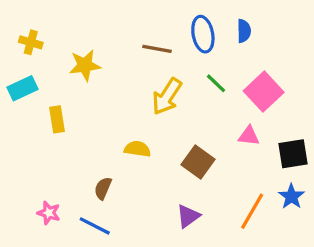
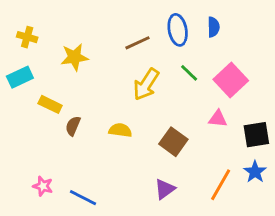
brown line: (157, 49) -> (138, 43), turned -35
yellow rectangle: (57, 119) -> (50, 104), turned -55
brown semicircle: (103, 188) -> (73, 126), moved

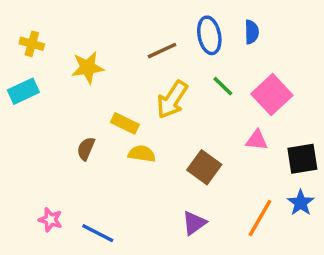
yellow rectangle: (50, 104) -> (125, 123), moved

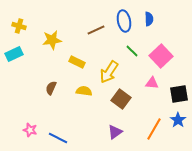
yellow arrow: (172, 100) -> (109, 72), moved
yellow rectangle: (125, 123) -> (77, 62), moved

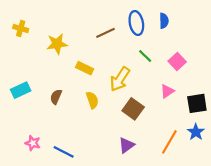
cyan rectangle: (14, 54) -> (21, 90), moved
pink square: (161, 56) -> (177, 62), size x0.7
pink triangle: (152, 83) -> (167, 91), turned -40
yellow semicircle: (84, 91) -> (92, 100), turned 63

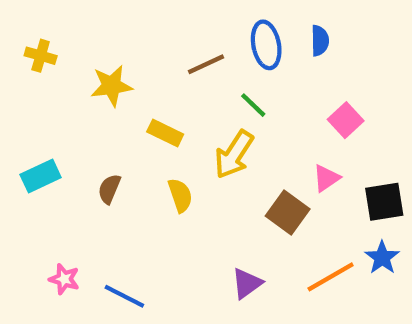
green line: (145, 56) -> (253, 105), moved
brown square: (133, 109) -> (288, 212), moved
orange line: (169, 142) -> (331, 277), turned 30

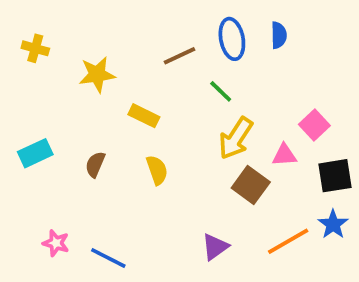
pink square: (346, 120) -> (314, 125), moved
yellow arrow: (234, 154) -> (236, 138), moved
pink triangle: (326, 178) -> (284, 155), turned 30

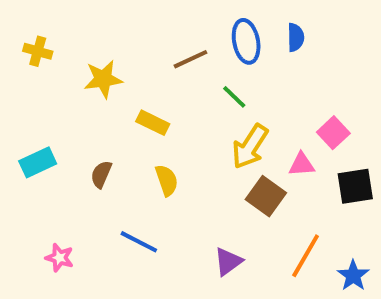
blue star: (333, 224) -> (353, 276), moved
orange line: (288, 241) -> (306, 256), turned -30
blue line: (108, 258) -> (139, 242), moved

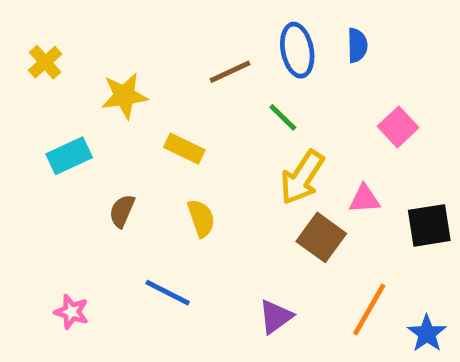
yellow cross: (38, 51) -> (45, 62), turned 32
pink square: (333, 133) -> (398, 127), moved
cyan rectangle: (38, 162) -> (69, 156), moved

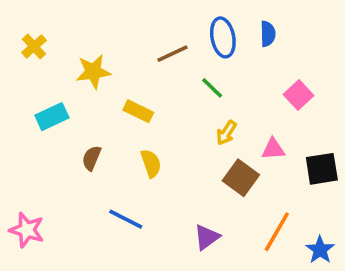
yellow arrow: (302, 177) -> (226, 133), size x0.6
pink star: (72, 312) -> (27, 230), moved, size x1.4

